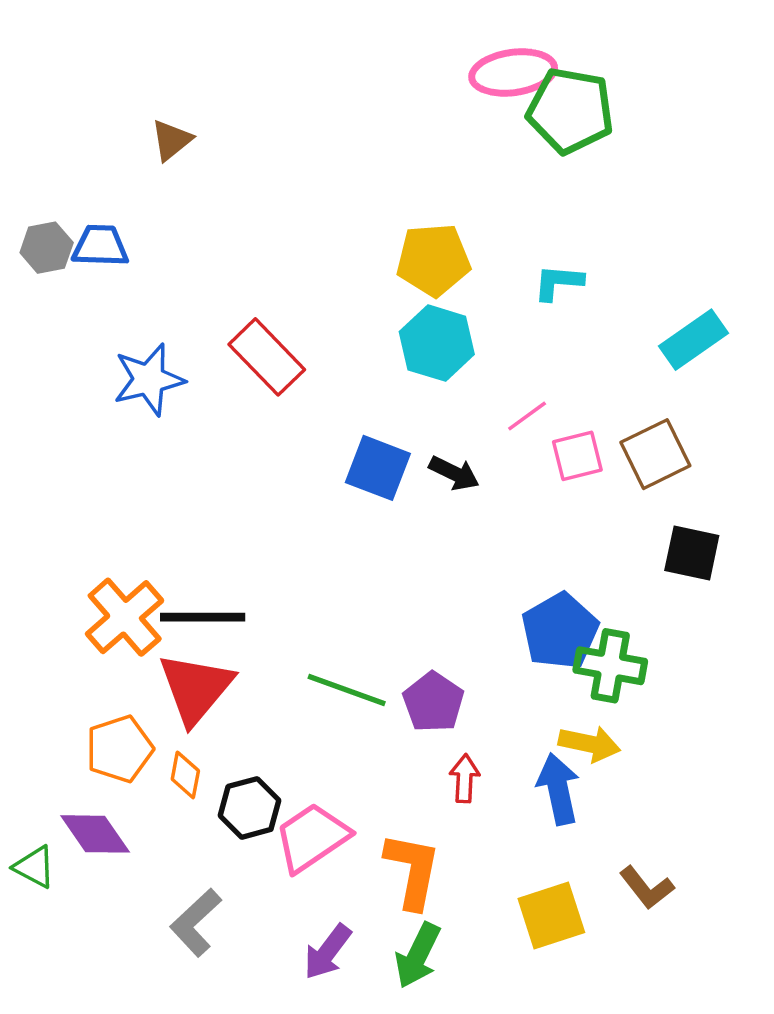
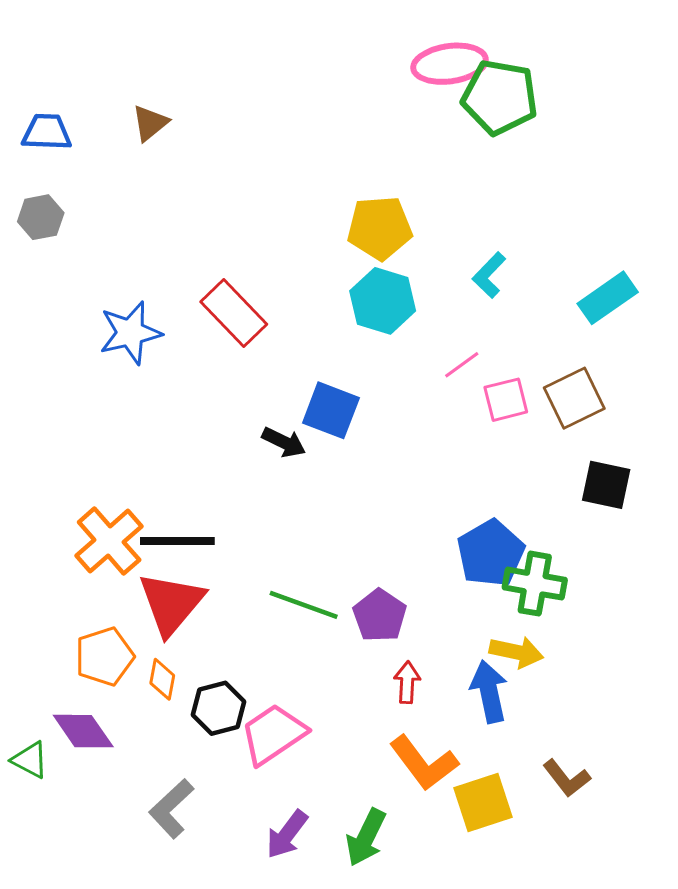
blue trapezoid: (100, 246) -> (47, 132), moved
cyan L-shape: (558, 282) -> (489, 275), moved, turned -51
black arrow: (454, 473) -> (284, 442), moved
orange L-shape: (413, 870) -> (424, 763), moved, turned 132

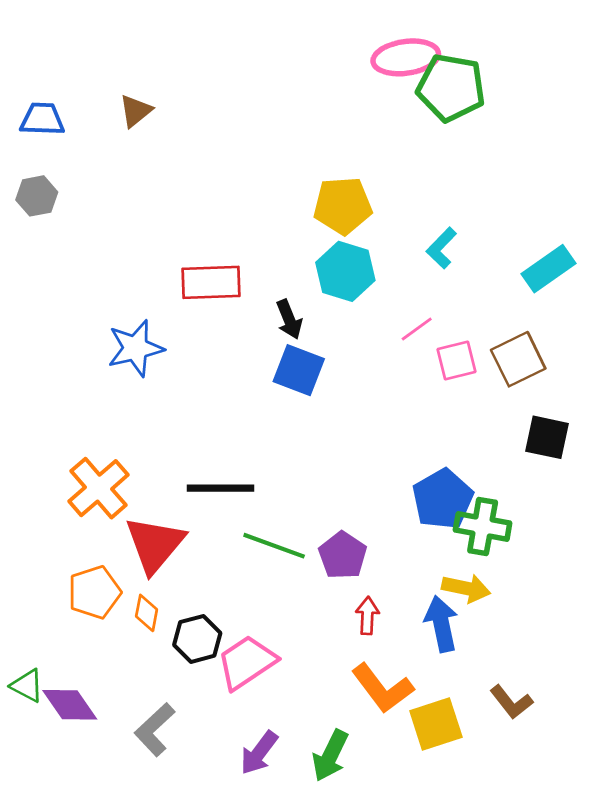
red rectangle: (234, 313) -> (211, 282), turned -48
blue star: (130, 333) -> (136, 348), moved
black arrow: (284, 442) -> (289, 319), moved, turned 42
black line: (177, 541) -> (221, 488), moved
purple diamond: (83, 731) -> (70, 705), moved

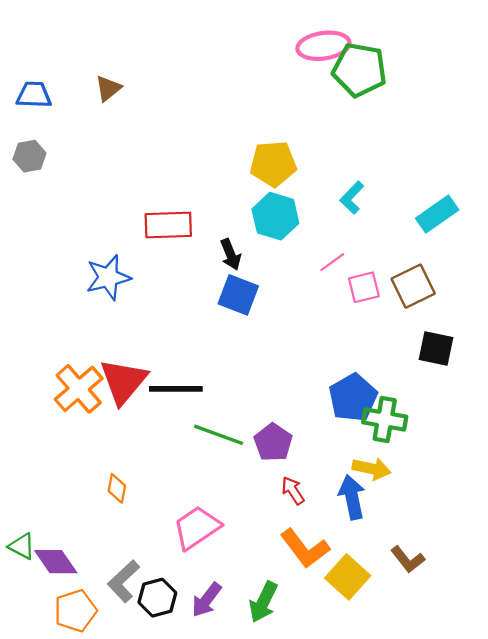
red triangle: (155, 544) -> (123, 381), moved
orange pentagon: (94, 592) -> (75, 611), moved
red arrow: (367, 616) -> (293, 491), turned -36
black hexagon: (197, 639) -> (157, 598), moved
yellow square: (436, 724) -> (348, 577), turned -30

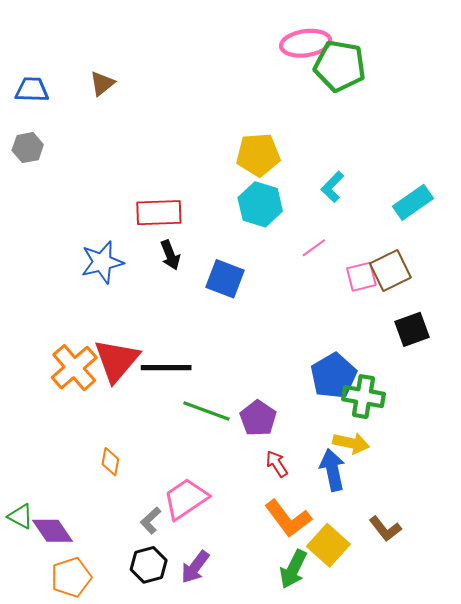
black arrow: (231, 254) -> (170, 255), moved
pink square: (364, 287) -> (361, 277), moved
black square: (436, 348) -> (412, 329), turned -32
gray L-shape: (123, 581) -> (151, 521), moved, size x0.7
green arrow: (263, 602) -> (293, 569), moved

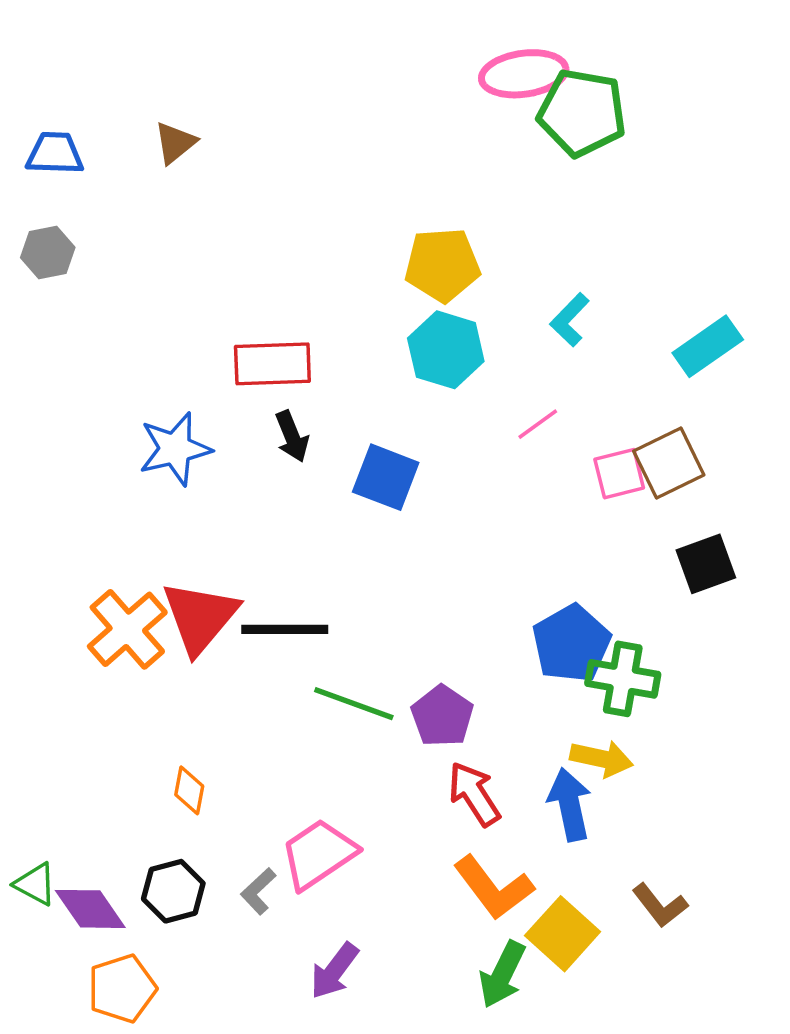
red arrow: (277, 464) -> (474, 794), size x1.4
black hexagon: (149, 565) -> (173, 891), moved

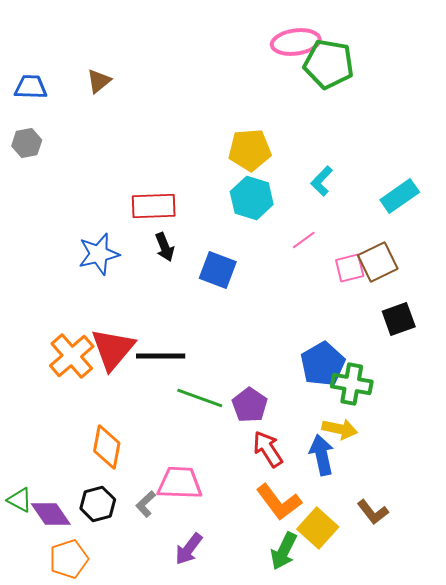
orange diamond: (189, 790) -> (107, 447), size x1.6
pink trapezoid: (318, 854) -> (180, 483), turned 36

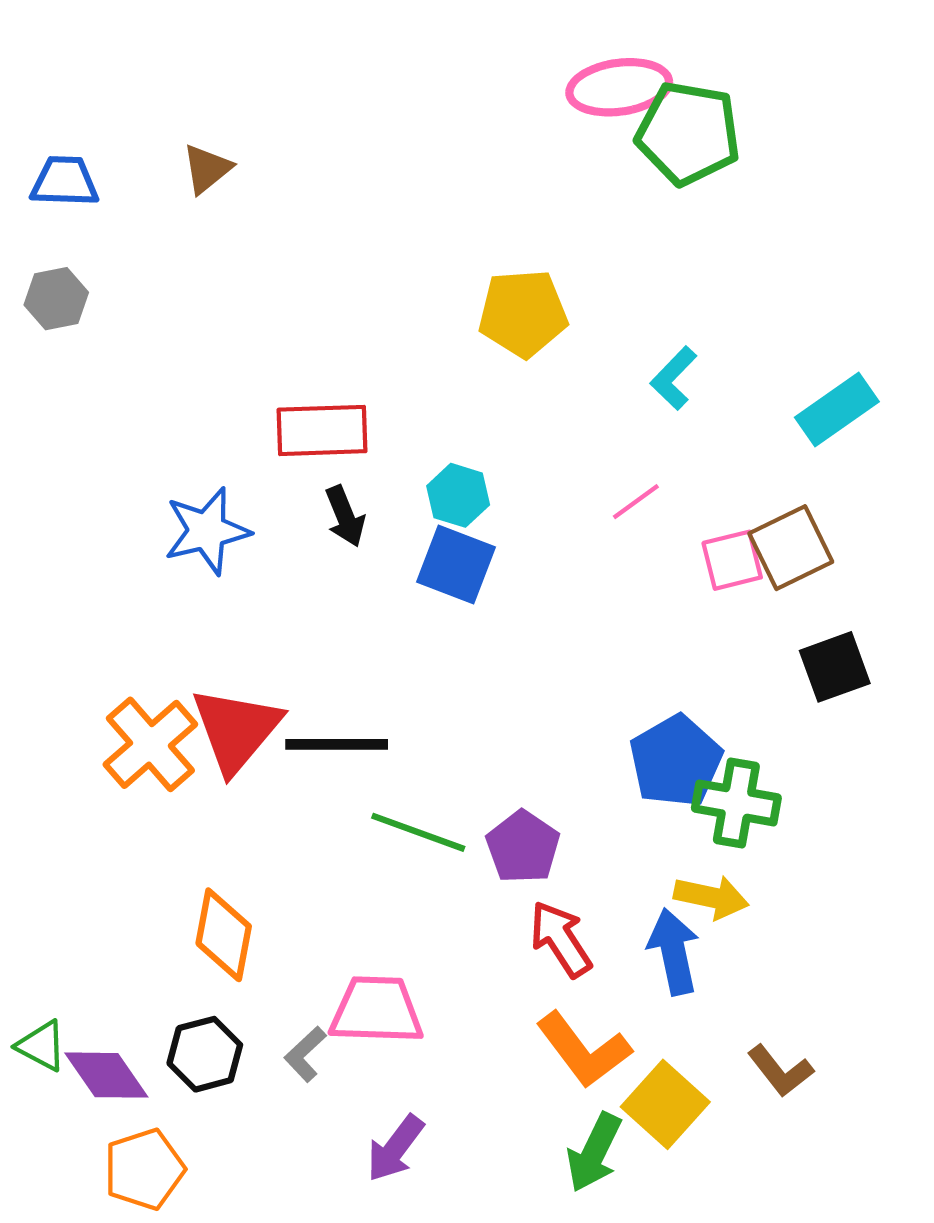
cyan hexagon: (252, 198) -> (458, 495), moved, size x0.7

